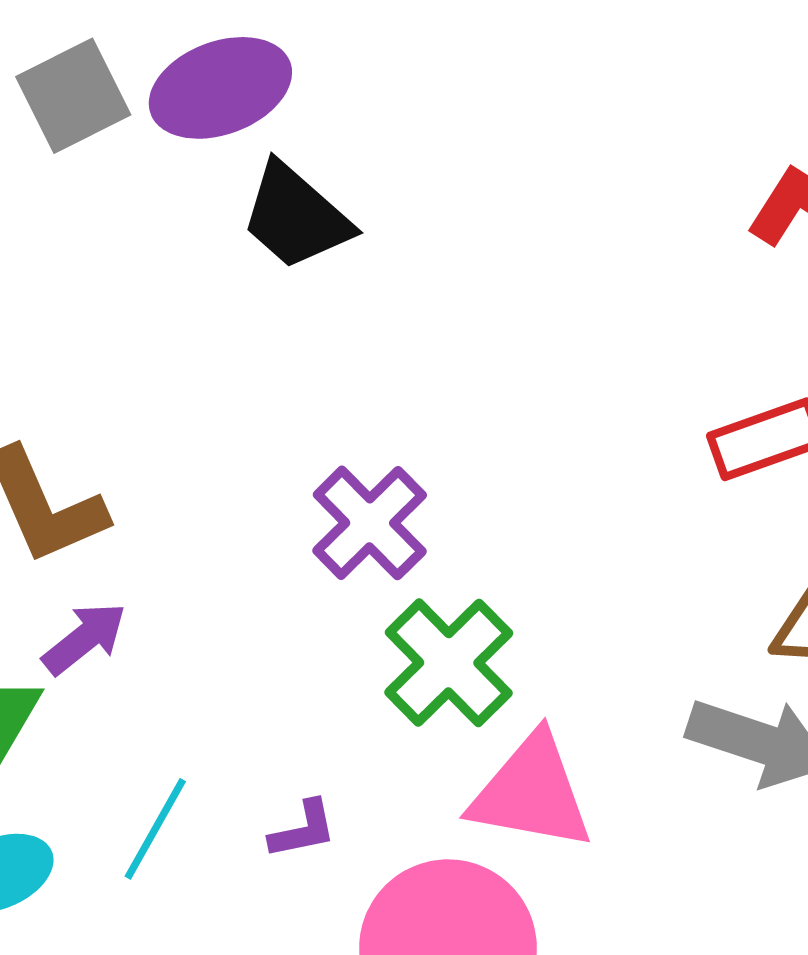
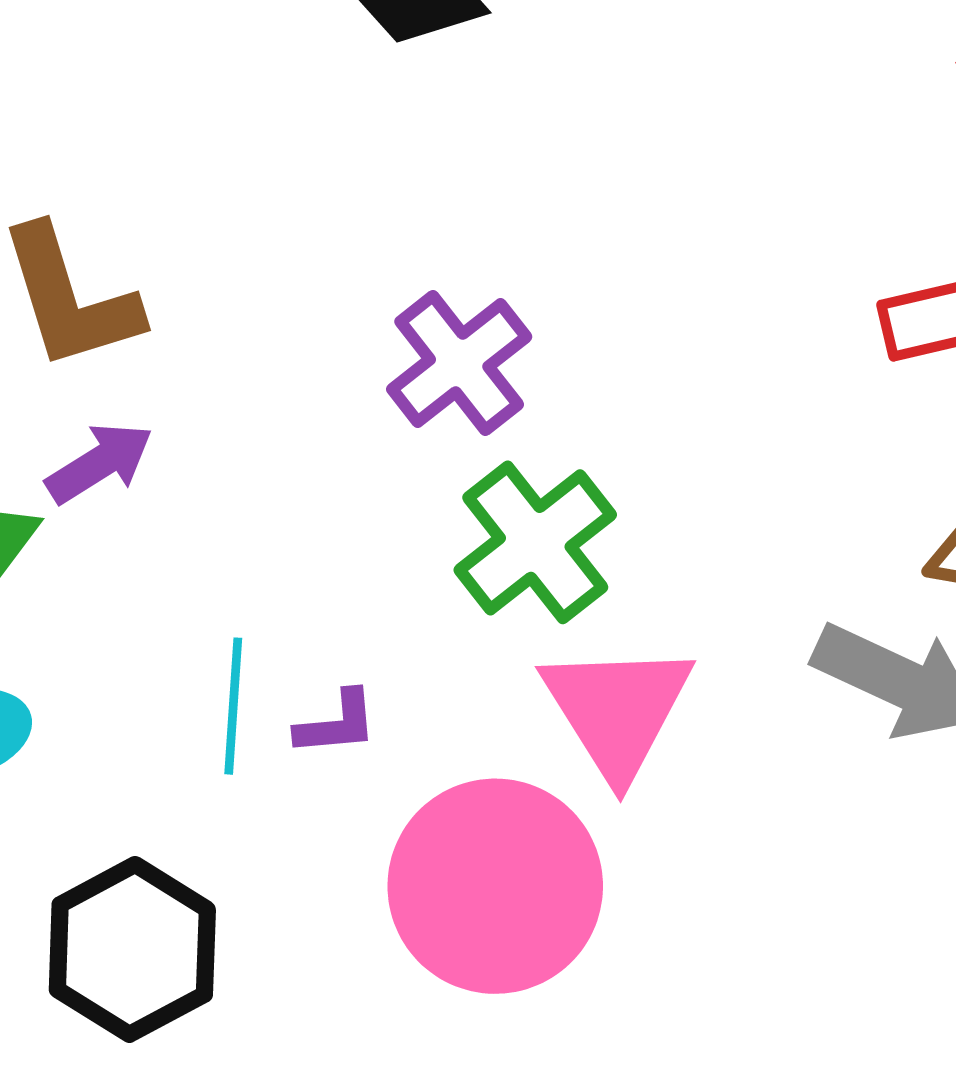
pink triangle: (531, 792) -> (617, 710), turned 41
cyan line: (155, 829) -> (233, 706), moved, turned -32

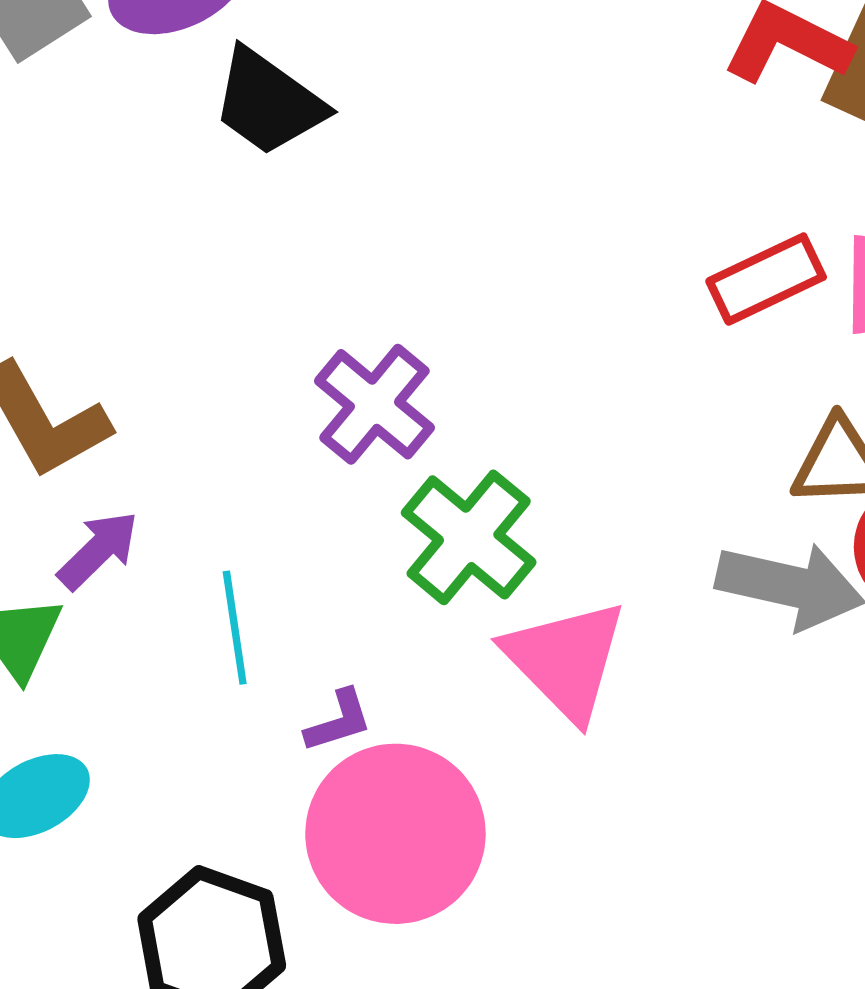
cyan line: (233, 706) -> (235, 628), moved
pink circle: (495, 886) -> (395, 834), moved

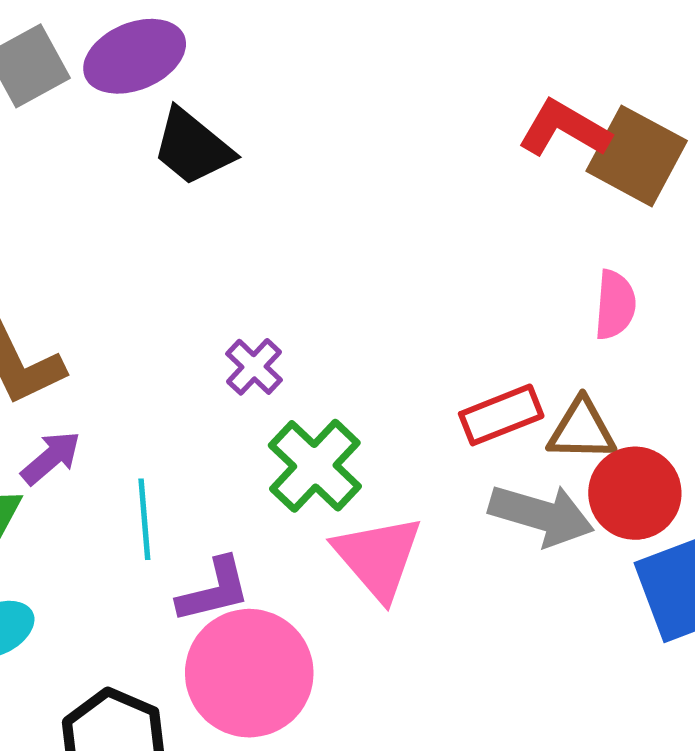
red rectangle: (766, 279) -> (501, 415), moved
purple cross: (374, 404) -> (254, 367), size x0.7
purple L-shape: (339, 721) -> (214, 590), size x1.5

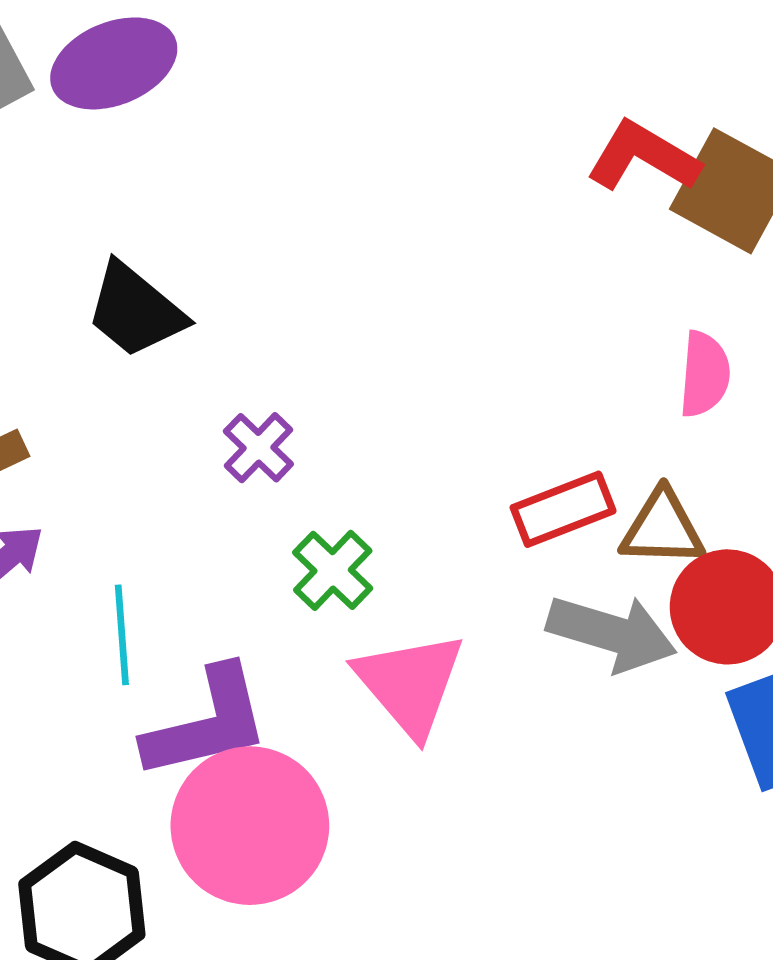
black trapezoid: (193, 147) -> (135, 310), moved
green cross: (315, 466) -> (333, 570), size x0.7
purple L-shape: (214, 590) -> (207, 723), size x1.4

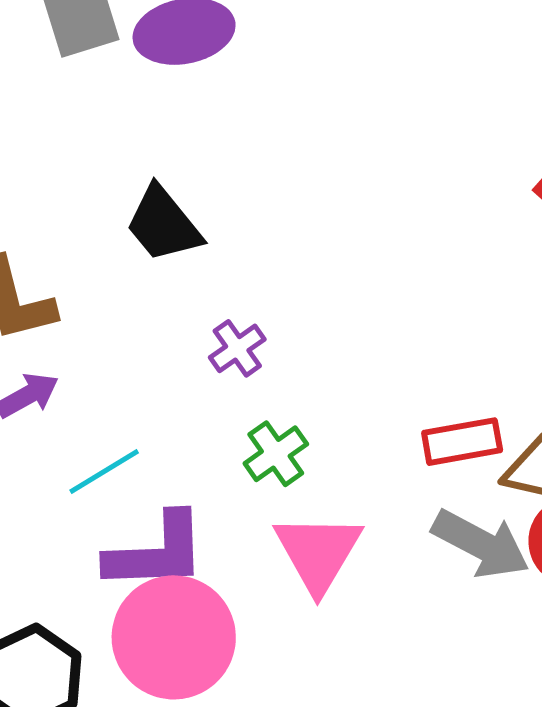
cyan line: (122, 635) -> (104, 472), turned 52

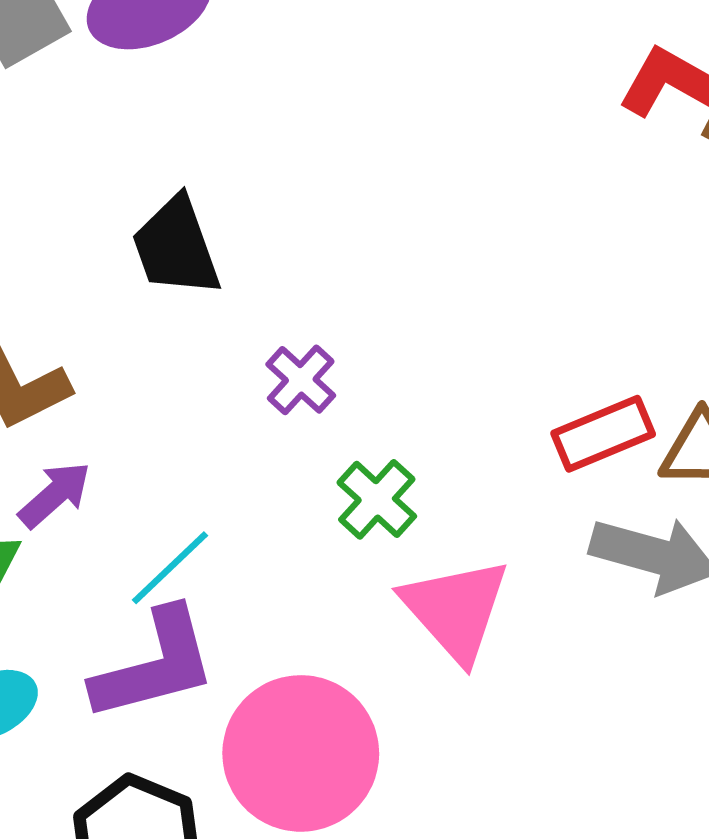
black trapezoid: (163, 224) -> (176, 247), turned 32
purple L-shape: (156, 552) -> (155, 665), moved

